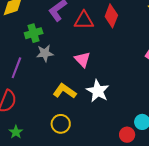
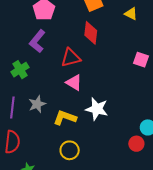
red triangle: (84, 20) -> (71, 58), moved
gray star: (45, 53) -> (37, 104), moved

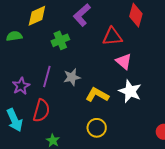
pink triangle: (74, 83) -> (124, 61), moved

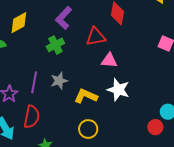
green cross: (60, 40) -> (55, 45), moved
pink triangle: (124, 61) -> (109, 60), turned -30

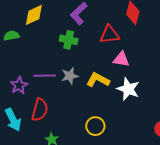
green cross: (55, 45) -> (69, 40), turned 36
purple line: (34, 82) -> (45, 76), turned 75
yellow L-shape: (86, 96) -> (98, 80), moved

